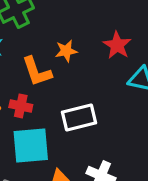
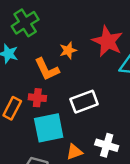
red star: (117, 45) -> (108, 41), size x1.4

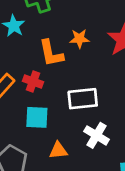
cyan square: (49, 128) -> (37, 117), size x0.7
white cross: (107, 145) -> (97, 135), moved

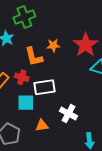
white rectangle: (83, 99) -> (44, 87), moved

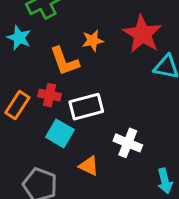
cyan square: (26, 103) -> (60, 133), turned 36
orange triangle: (42, 125) -> (89, 166), turned 40

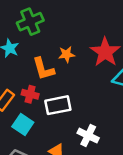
cyan square: (60, 133) -> (23, 125), moved

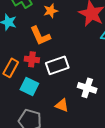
orange star: (67, 54) -> (51, 11), moved

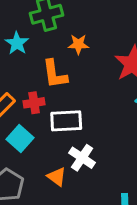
red cross: (32, 59) -> (34, 103), turned -32
white cross: (87, 88) -> (82, 158), moved

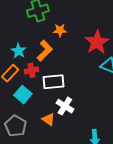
cyan star: (17, 43) -> (19, 51), moved
orange L-shape: (55, 74) -> (45, 51), turned -125

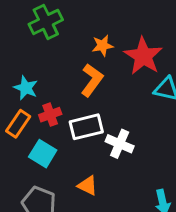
orange star: (60, 30) -> (103, 46), moved
orange L-shape: (45, 51) -> (92, 80), moved
white cross: (65, 106) -> (120, 144), moved

